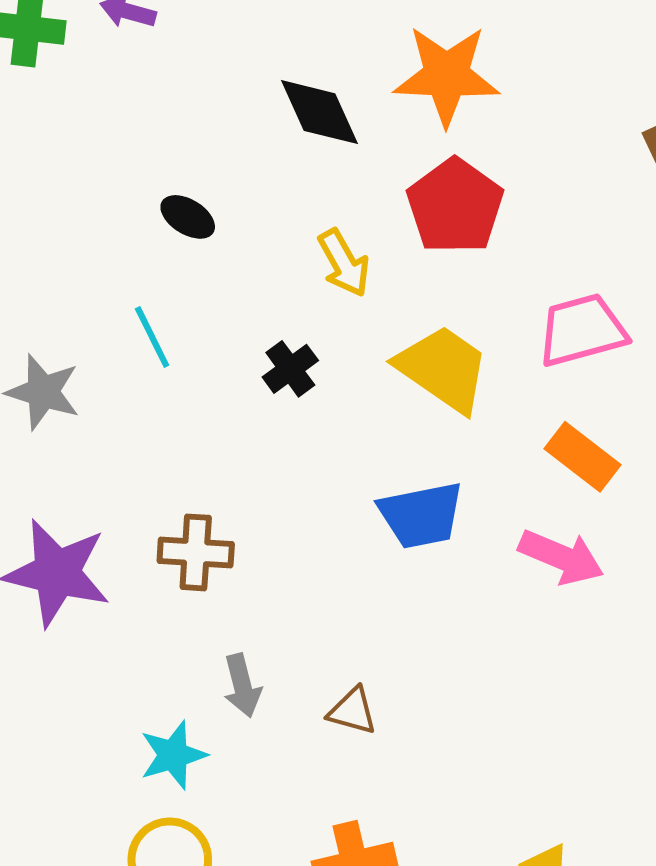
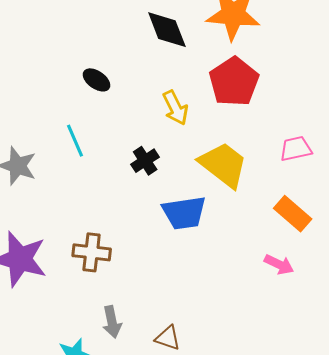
pink trapezoid: (582, 330) -> (296, 149), size x0.7
blue trapezoid: (421, 515) -> (184, 213), moved
pink arrow: (561, 557) -> (279, 264), size x0.7

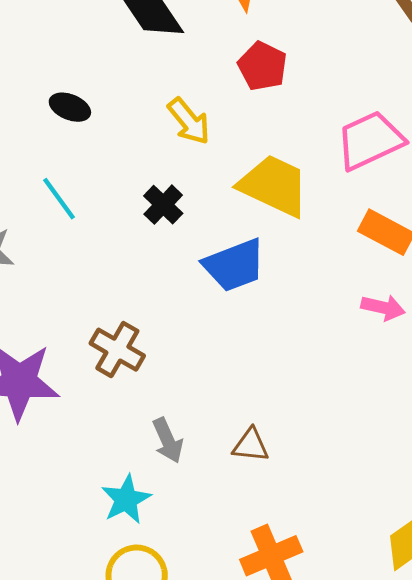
red pentagon: (234, 82) -> (263, 66), size x0.7
pink trapezoid: (296, 149) -> (370, 140), size x1.5
brown cross: (92, 252) -> (117, 350), turned 36

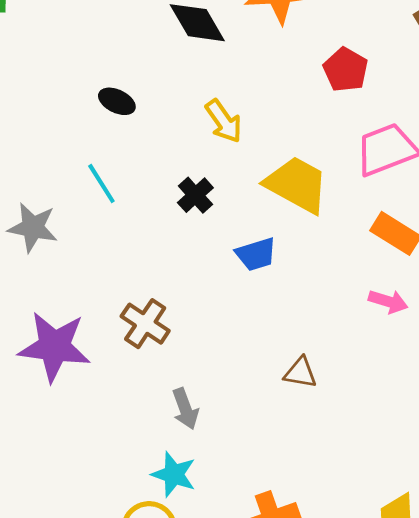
red pentagon: (263, 66) -> (346, 70), moved
blue trapezoid: (234, 265) -> (256, 254), size x0.7
brown triangle: (251, 445) -> (300, 373), moved
cyan star: (126, 499) -> (174, 474), moved, turned -30

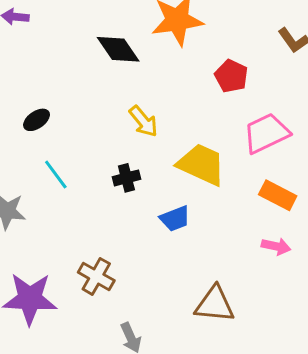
black ellipse: (117, 101) -> (37, 120), moved, turned -56
black cross: (195, 195) -> (126, 178), turned 32
brown triangle: (300, 373) -> (215, 304), size x1.6

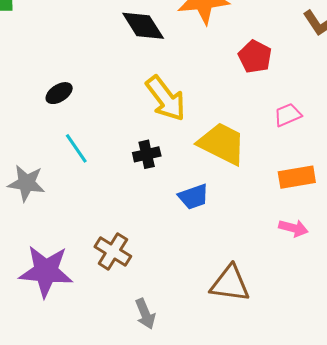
yellow arrow: (143, 121) -> (166, 98), size x1.4
pink trapezoid: (266, 133) -> (288, 115), size x0.6
orange rectangle: (278, 195) -> (297, 177), turned -39

